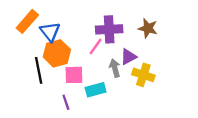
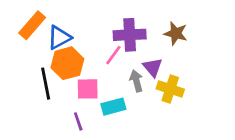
blue triangle: (50, 32) -> (59, 37), turned 40
purple triangle: (129, 57) -> (153, 67), turned -42

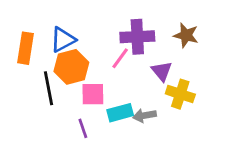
orange rectangle: (32, 25) -> (26, 48), moved, turned -32
gray arrow: (136, 81) -> (144, 116), moved, turned -85

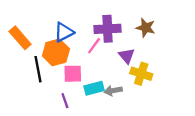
blue triangle: (63, 40) -> (64, 32), moved
orange rectangle: (26, 48) -> (20, 38), turned -50

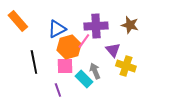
orange rectangle: (20, 38) -> (18, 21), moved
orange hexagon: (56, 52) -> (69, 47), moved
cyan rectangle: (94, 88) -> (84, 79), turned 60
gray arrow: (113, 91) -> (95, 71), moved, turned 77

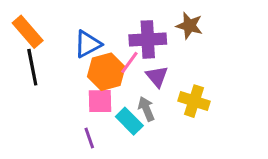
brown star: (130, 25) -> (189, 26), moved
purple triangle: (113, 50) -> (157, 76), moved
black line: (34, 62) -> (32, 67), moved

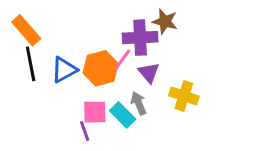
brown star: (189, 26) -> (165, 21), moved
blue triangle: (88, 44) -> (64, 70), moved
pink square: (100, 101) -> (95, 112), moved

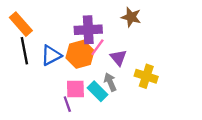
purple cross: (140, 38) -> (88, 30), moved

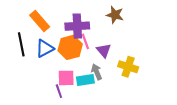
orange rectangle: (21, 24) -> (40, 21), moved
pink line: (97, 47) -> (85, 41), turned -56
cyan rectangle: (97, 91) -> (85, 80), turned -54

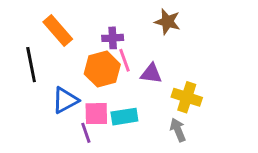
purple cross: (77, 26) -> (113, 38), size x0.6
blue triangle: (45, 48) -> (65, 100), moved
purple triangle: (104, 50) -> (151, 74), turned -42
gray arrow: (97, 72) -> (178, 130), moved

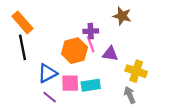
orange rectangle: (58, 31) -> (23, 22), moved
purple cross: (113, 38) -> (91, 31), moved
purple line: (86, 133) -> (50, 97), moved, turned -32

